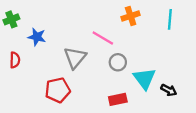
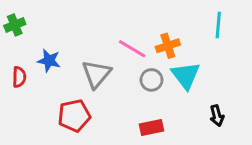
orange cross: (131, 16) -> (168, 46), moved
blue star: (37, 37) -> (49, 61), moved
cyan triangle: (144, 78) -> (186, 75), moved
black arrow: (169, 90) -> (217, 116), turned 49

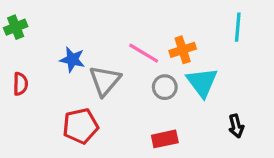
blue star: (49, 61) -> (72, 60), moved

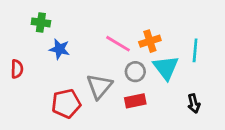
green cross: (16, 27) -> (41, 22), moved, turned 30
cyan line: (238, 27) -> (195, 50), moved
gray triangle: (105, 81) -> (99, 86), moved
red rectangle: (165, 139) -> (135, 101), moved

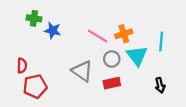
blue star: (60, 49) -> (53, 30), moved
red semicircle: (17, 69) -> (22, 66), moved
gray triangle: (99, 86) -> (82, 71), turned -35
red pentagon: (66, 104) -> (35, 86), moved

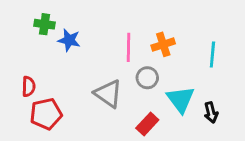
pink line: (98, 36) -> (128, 47), turned 60
cyan triangle: (137, 56) -> (181, 99), moved
red rectangle: (112, 83) -> (147, 124), moved, turned -35

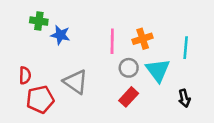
gray triangle: (108, 94) -> (76, 82), moved
cyan triangle: (181, 99) -> (158, 70), moved
red rectangle: (147, 124) -> (129, 97), moved

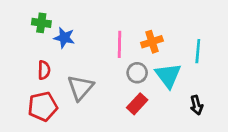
red semicircle: (25, 75) -> (44, 70), moved
gray triangle: (76, 82) -> (80, 88), turned 36

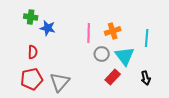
gray triangle: (80, 88) -> (60, 82), moved
red rectangle: (137, 104) -> (113, 77), moved

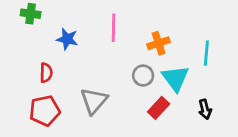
green cross: (31, 17) -> (31, 14), moved
pink line: (89, 33) -> (114, 28), moved
gray triangle: (60, 82) -> (94, 101), moved

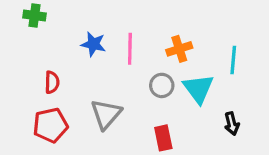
pink line: (114, 28) -> (130, 49), moved
blue star: (67, 39) -> (93, 44), moved
red rectangle: (159, 108) -> (163, 138), moved, turned -55

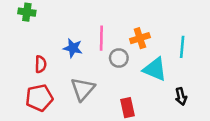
blue star: (93, 44) -> (73, 48), moved
gray circle: (162, 85) -> (119, 58), moved
cyan triangle: (198, 89) -> (155, 69), turned -30

